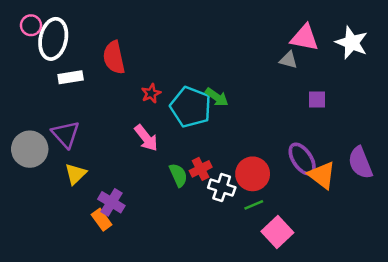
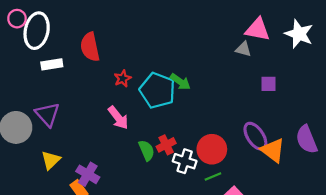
yellow triangle: (76, 174) -> (51, 160), moved

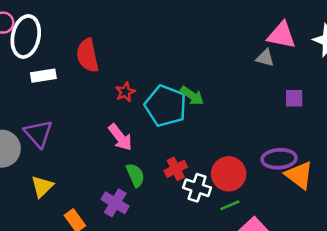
purple ellipse: (255, 136) -> (279, 159), turned -60
green semicircle: (147, 150) -> (135, 175), moved
purple cross: (88, 174) -> (115, 203), moved

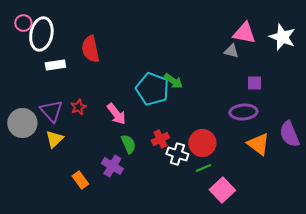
red star: (125, 92) -> (78, 107), moved
purple ellipse: (279, 159) -> (243, 112), moved
yellow triangle: (42, 186) -> (54, 139), moved

